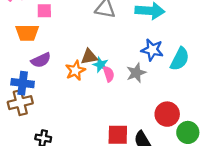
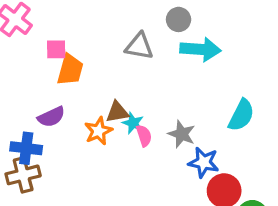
orange trapezoid: (27, 33) -> (70, 70), moved, turned -75
blue star: (152, 50) -> (204, 162), moved
gray star: (136, 73) -> (182, 134), turned -30

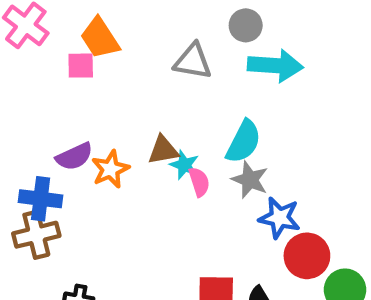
orange trapezoid: (70, 70) -> (100, 38), moved, turned 132
cyan semicircle: (241, 115) -> (244, 142), moved
orange star: (98, 131) -> (110, 169), moved

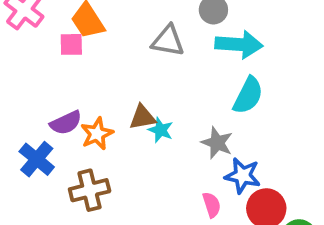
cyan semicircle: (244, 142) -> (248, 95), moved
pink semicircle: (199, 182) -> (212, 205), moved
blue cross: (41, 199) -> (37, 159), turned 33
brown cross: (36, 235) -> (90, 190), moved

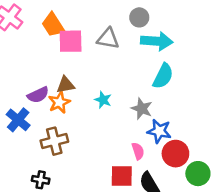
pink square: (71, 44) -> (71, 41), moved, size x1.5
brown triangle: (142, 117) -> (66, 85), moved

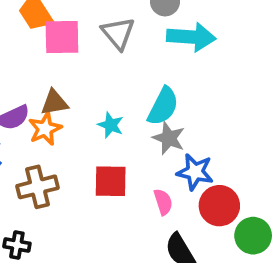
gray triangle: (108, 39) -> (118, 33), turned 40
cyan semicircle: (163, 76) -> (163, 106), moved
red square: (122, 176) -> (111, 181), moved

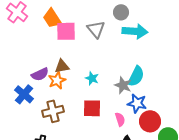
cyan semicircle: (163, 106) -> (136, 76), moved

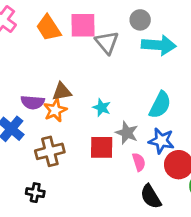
pink square: (66, 31) -> (83, 25), moved
purple semicircle: (40, 74) -> (33, 102), turned 30
gray star: (123, 85) -> (127, 133), moved

